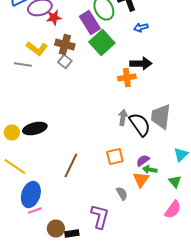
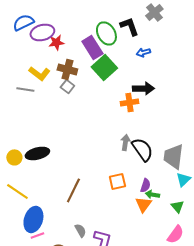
gray trapezoid: (161, 116) -> (173, 156), moved
purple semicircle: (143, 160) -> (145, 185), turned 144
gray semicircle: (122, 194) -> (80, 230), moved

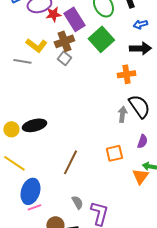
purple rectangle: (92, 47) -> (74, 19), moved
brown cross: (67, 69) -> (64, 41), turned -36
black arrow: (143, 88) -> (140, 48), moved
black semicircle: (142, 149) -> (139, 106), moved
purple semicircle: (145, 185) -> (142, 141), moved

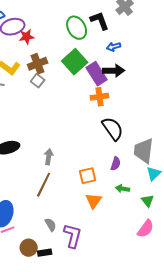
purple rectangle: (74, 19) -> (97, 74), moved
gray arrow: (122, 114) -> (49, 157), moved
orange triangle: (140, 176) -> (94, 201), moved

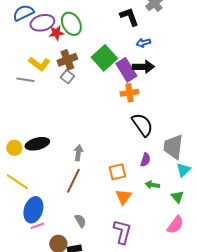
green ellipse: (77, 28) -> (71, 24), moved
purple L-shape: (73, 236) -> (122, 232), moved

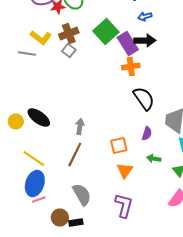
black ellipse: (37, 144) -> (39, 118), turned 50
yellow line: (17, 182) -> (34, 158), moved
gray semicircle: (80, 221) -> (82, 194), size x1.6

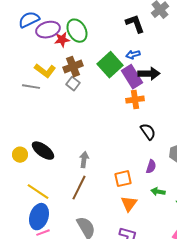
blue arrow: (145, 16) -> (133, 55), moved
black semicircle: (144, 98) -> (148, 132), size x0.7

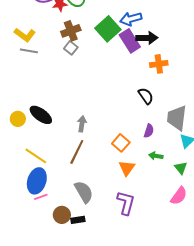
blue arrow: (133, 55) -> (131, 19), size x1.5
yellow L-shape: (45, 71) -> (25, 35), moved
orange cross: (135, 100) -> (159, 64), moved
orange square: (123, 179) -> (121, 143), turned -36

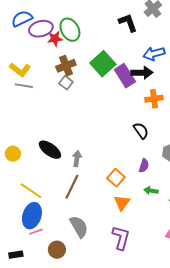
blue arrow: (131, 19) -> (154, 54), moved
black ellipse: (41, 115) -> (50, 150), moved
black rectangle: (78, 220) -> (16, 255), moved

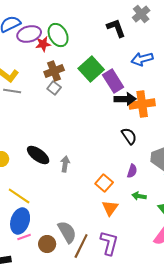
black arrow: (142, 73) -> (125, 99), moved
orange cross: (154, 99) -> (142, 104), size x1.4
brown line: (72, 187) -> (81, 246), moved
brown circle: (57, 250) -> (47, 244), moved

